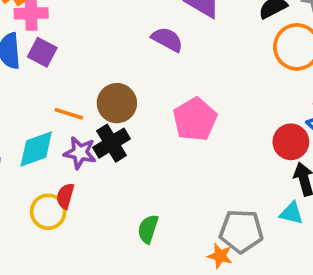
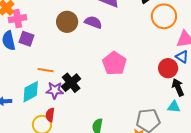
brown circle: (117, 103) -> (67, 22), moved

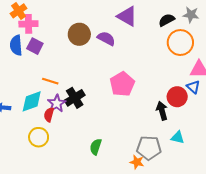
black arrow: (178, 87) -> (162, 111), moved
purple star: (55, 90) -> (57, 103), turned 30
red semicircle: (50, 115) -> (49, 115), moved

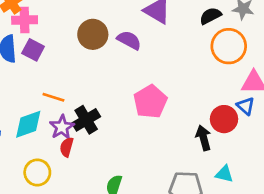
red semicircle: (49, 115) -> (67, 147), moved

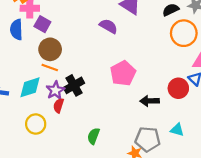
brown circle: (93, 34) -> (50, 49), moved
purple square: (33, 50) -> (42, 24), moved
black arrow: (203, 138) -> (150, 101), moved, turned -78

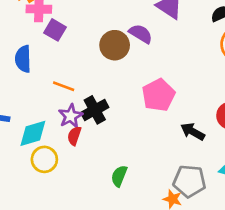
blue semicircle: (16, 30) -> (23, 59), moved
brown circle: (50, 49) -> (115, 45), moved
cyan diamond: (30, 87) -> (33, 133), moved
black arrow: (150, 101) -> (193, 132), turned 30

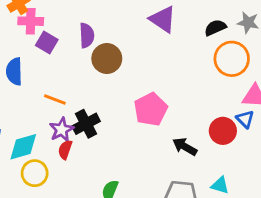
purple semicircle: (141, 34) -> (87, 35), moved, turned 55

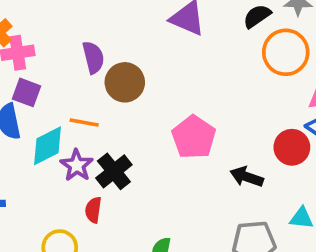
purple square: (47, 42) -> (26, 92), moved
orange line: (55, 99) -> (84, 122), moved
purple star: (62, 130) -> (77, 165), moved
cyan diamond: (23, 147) -> (47, 146), moved

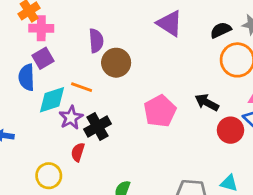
purple square: (26, 92) -> (43, 58), turned 30
black arrow: (247, 177) -> (207, 102), moved

